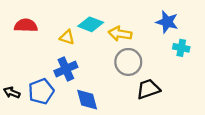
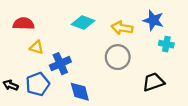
yellow arrow: (120, 34) -> (122, 28), moved
yellow triangle: (67, 37) -> (37, 47), moved
black trapezoid: (148, 89) -> (153, 82), moved

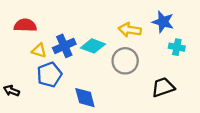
cyan diamond: (83, 22) -> (93, 46), moved
blue cross: (60, 64) -> (64, 46), moved
blue pentagon: (38, 84) -> (49, 75), moved

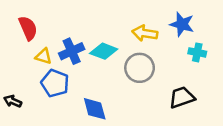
red semicircle: (25, 25) -> (28, 28), turned 65
blue pentagon: (49, 75) -> (55, 83), turned -30

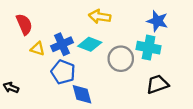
yellow arrow: (145, 33) -> (100, 17), moved
cyan cross: (197, 52) -> (149, 48), moved, size x1.5
blue pentagon: (55, 83) -> (63, 72), moved

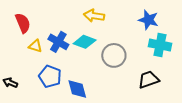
blue cross: (62, 44) -> (58, 42), turned -36
cyan cross: (149, 48) -> (160, 45), moved
blue pentagon: (63, 72) -> (50, 76), moved

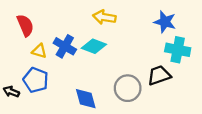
gray circle: (114, 55) -> (128, 88), moved
blue pentagon: (50, 76) -> (36, 80), moved
black trapezoid: (148, 80) -> (159, 75), moved

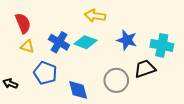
blue star: (165, 22) -> (127, 40), moved
yellow triangle: (39, 51) -> (27, 46), moved
blue pentagon: (36, 80) -> (45, 73), moved

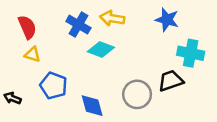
blue star: (127, 40) -> (167, 20), moved
blue cross: (59, 42) -> (78, 25), moved

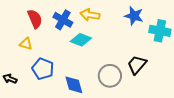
red semicircle: (27, 27) -> (35, 19), moved
cyan cross: (191, 53) -> (160, 31), moved
black trapezoid: (171, 81) -> (137, 65), turned -30

